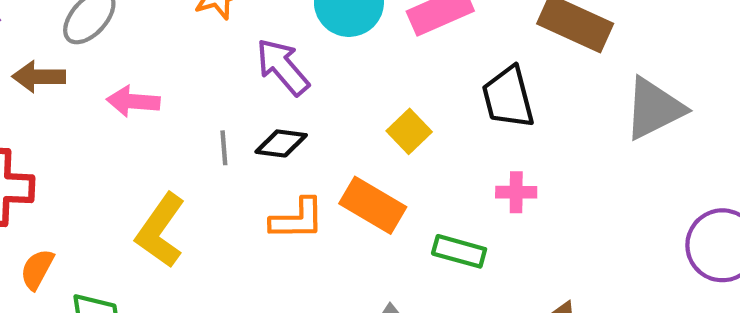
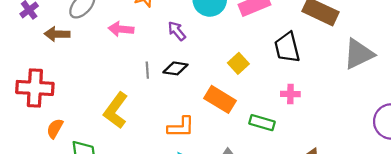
purple arrow: (283, 67) -> (177, 31), size x0.7
pink arrow: (133, 101) -> (121, 29), moved
orange L-shape: (297, 219) -> (181, 127), moved

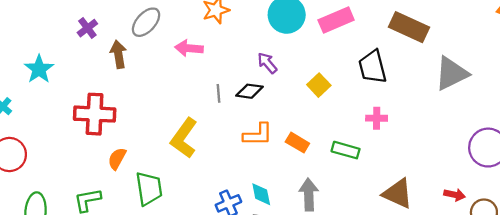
purple arrow: (177, 31) -> (267, 63), moved
brown arrow: (57, 34) -> (118, 54), turned 80
orange rectangle: (220, 99) -> (297, 143), moved, size x0.7
orange L-shape: (181, 127) -> (258, 135), moved

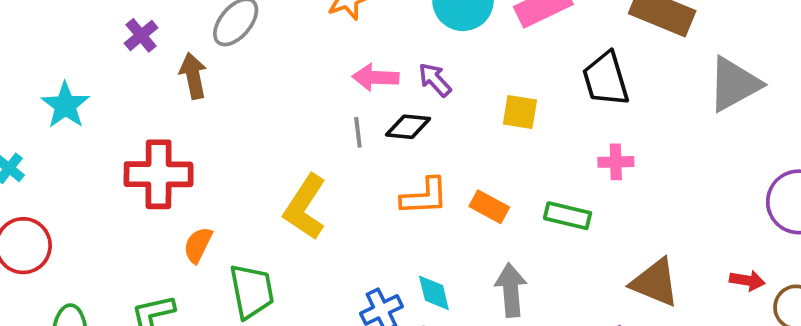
pink arrow: (189, 48) -> (375, 77), moved
yellow square: (319, 85) -> (520, 112), turned -35

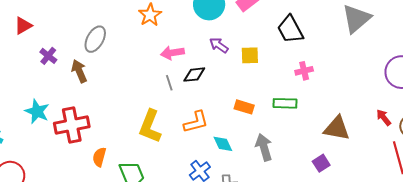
purple arrow: (435, 80) -> (219, 45), moved
cyan star: (65, 105) -> (37, 111), moved
orange L-shape: (424, 196) -> (196, 122), moved
red arrow: (747, 280) -> (384, 118), turned -126
cyan diamond: (434, 293) -> (223, 144), moved

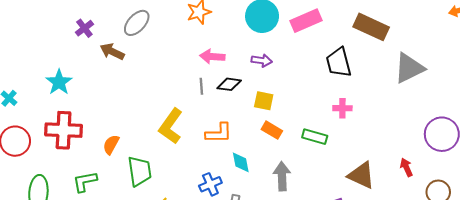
purple arrow: (219, 45) -> (262, 60), turned 138
yellow square: (250, 55) -> (264, 101), moved
brown arrow: (79, 71) -> (112, 52), turned -55
red arrow: (384, 118) -> (406, 167), moved
red cross: (72, 125) -> (64, 130), moved

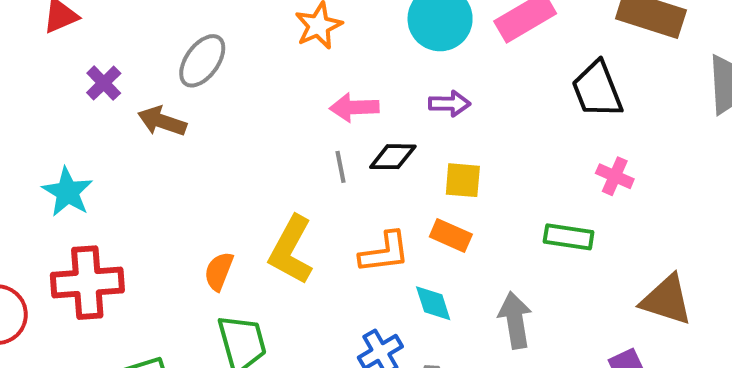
pink cross: (342, 108) -> (615, 176), turned 30
orange rectangle: (272, 130) -> (451, 236), moved
orange semicircle: (111, 145) -> (219, 271), moved

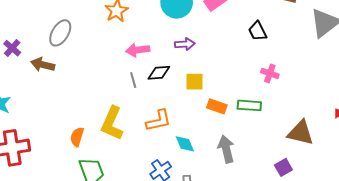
black trapezoid: (597, 90) -> (258, 31), size x0.7
orange rectangle: (451, 236) -> (217, 106), moved

